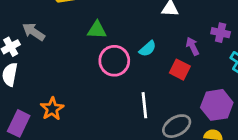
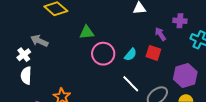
cyan semicircle: (148, 49) -> (130, 55), moved
white line: (144, 105) -> (131, 84), turned -30

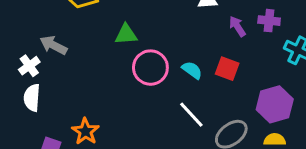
purple arrow: (160, 34) -> (237, 26), moved
cyan semicircle: (130, 55) -> (192, 70), turned -96

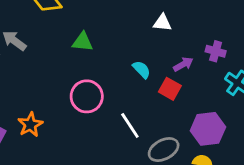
purple arrow: (237, 26) -> (183, 64), moved, turned 84
pink circle: (150, 68) -> (87, 96), moved
cyan semicircle: (192, 70) -> (142, 69), moved

